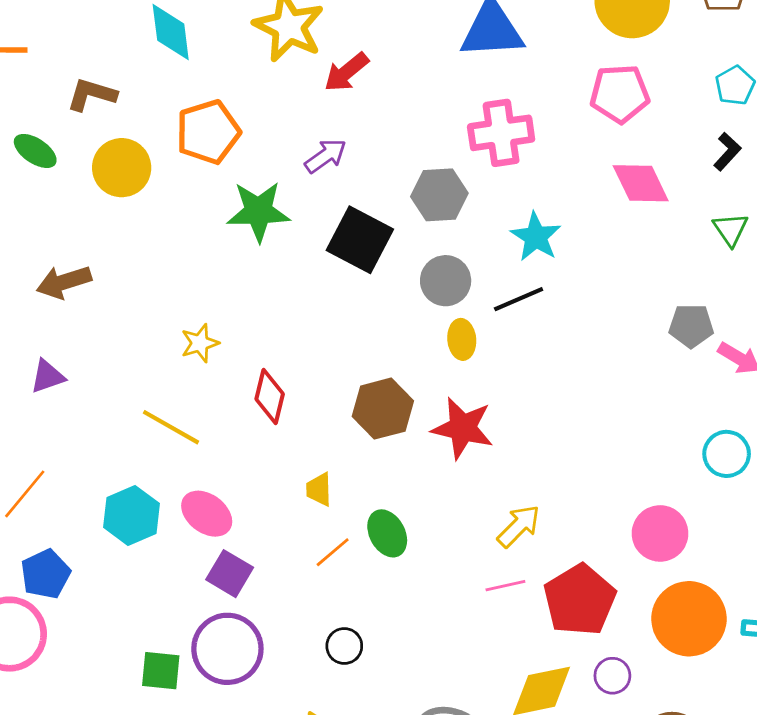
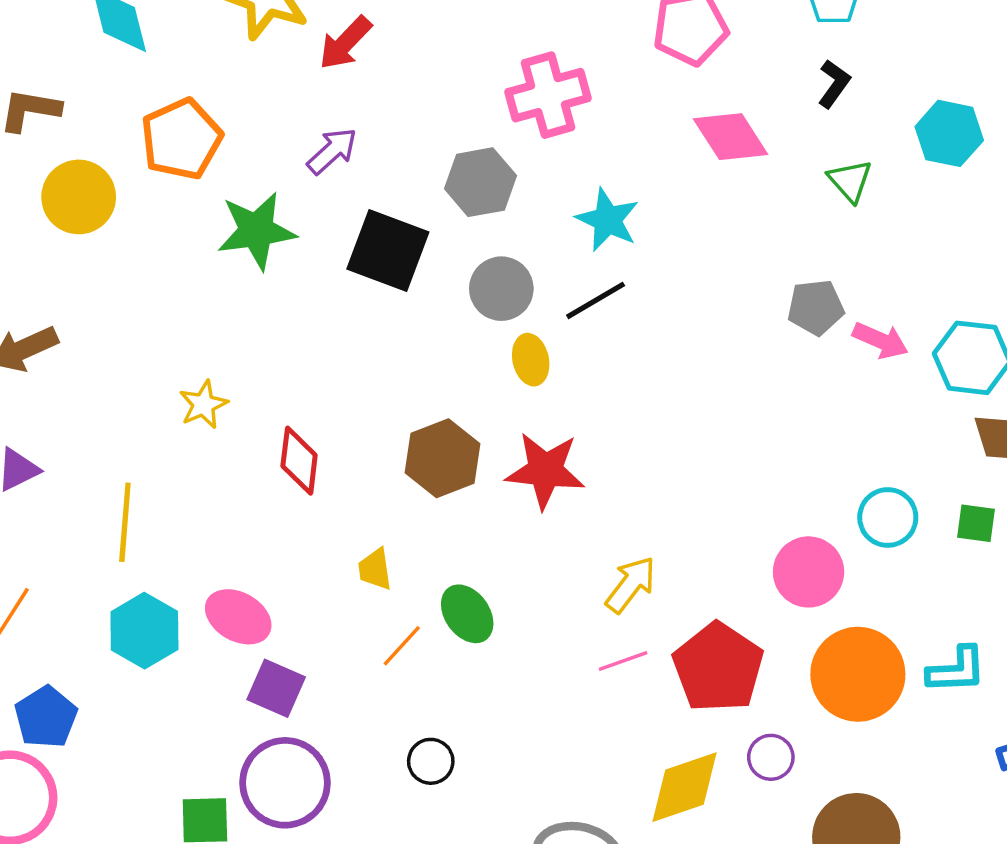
yellow line: (171, 427) -> (125, 522), moved, turned 72
cyan circle: (727, 454) -> (888, 517), moved

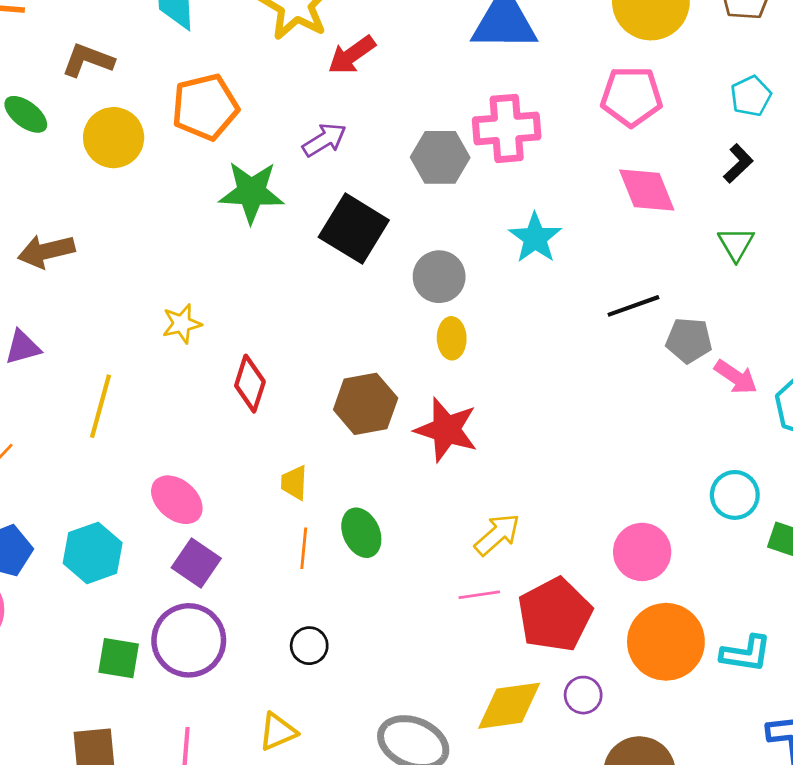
gray hexagon: (480, 182) -> (440, 157), moved
black line: (596, 300) -> (633, 306), moved
cyan circle: (888, 517) -> (735, 495), moved
cyan hexagon: (144, 631) -> (93, 553), moved
orange line: (402, 646) -> (304, 548), turned -48

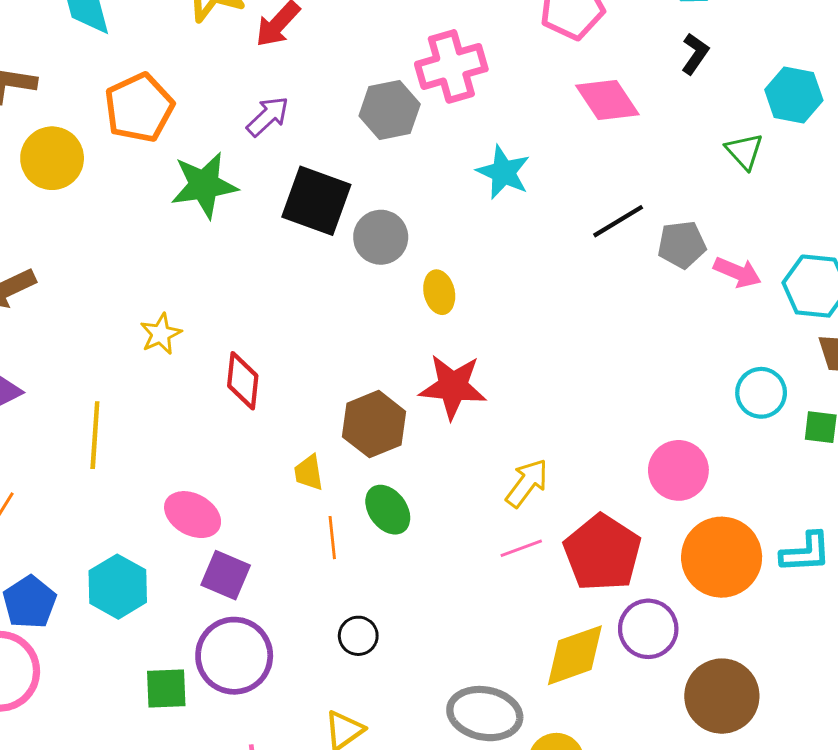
green triangle: (736, 244) -> (744, 151), moved
gray circle: (439, 277) -> (381, 237), moved
brown hexagon: (366, 404) -> (374, 424), moved
purple circle: (583, 695) -> (648, 629), size x1.5

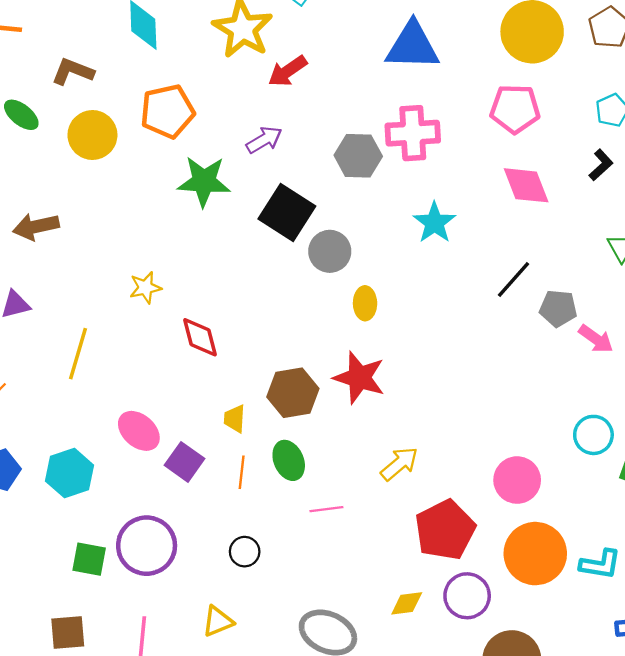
black line: (618, 221) -> (514, 280), turned -30
red diamond: (243, 381) -> (200, 337), turned -33
pink line: (521, 548) -> (326, 509), moved
purple square: (226, 575) -> (184, 462), moved
yellow diamond: (575, 655) -> (407, 603), size x0.6

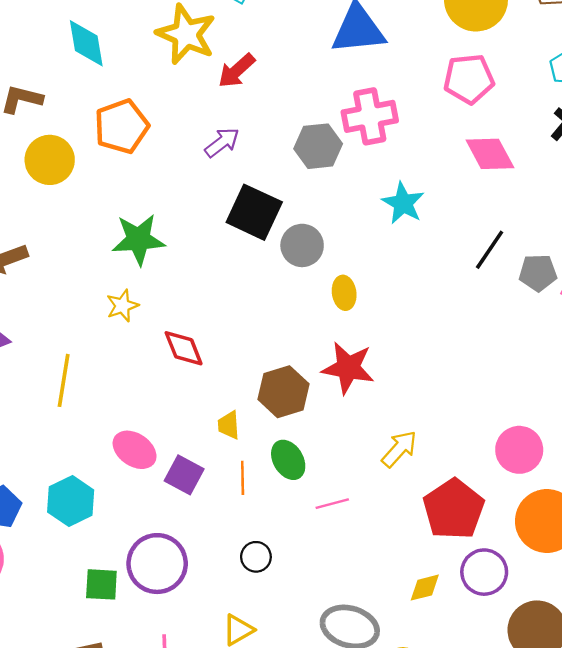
green star: (204, 181) -> (138, 239), moved

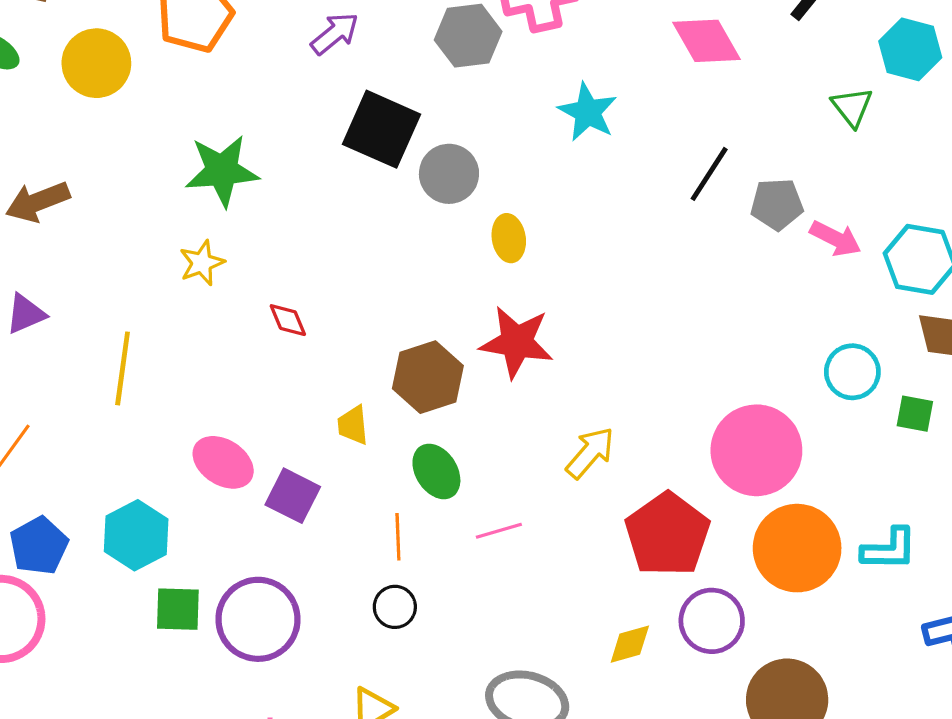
red diamond: (184, 348) -> (288, 320), size x0.7
pink circle: (519, 450) -> (756, 450), size x1.4
orange line: (243, 478) -> (398, 537), moved
green square: (101, 584) -> (178, 609), moved

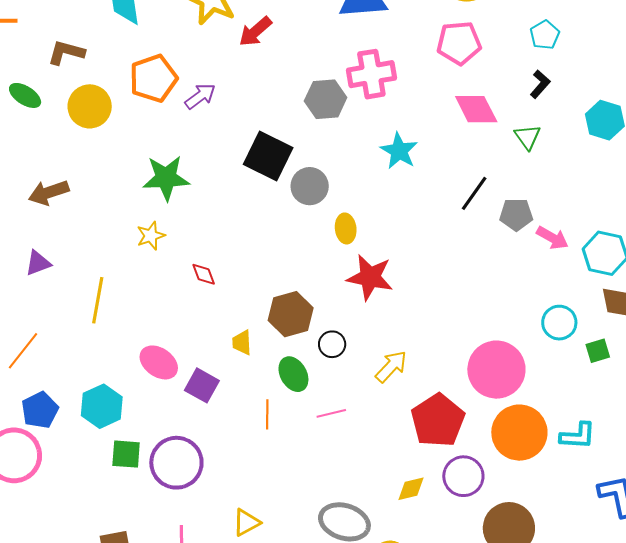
purple arrow: (335, 34) -> (200, 96), moved
green triangle: (852, 107) -> (528, 137), moved
red star: (517, 342) -> (370, 277), moved
green square: (915, 414) -> (598, 351), turned -30
black circle: (395, 607) -> (332, 344), moved

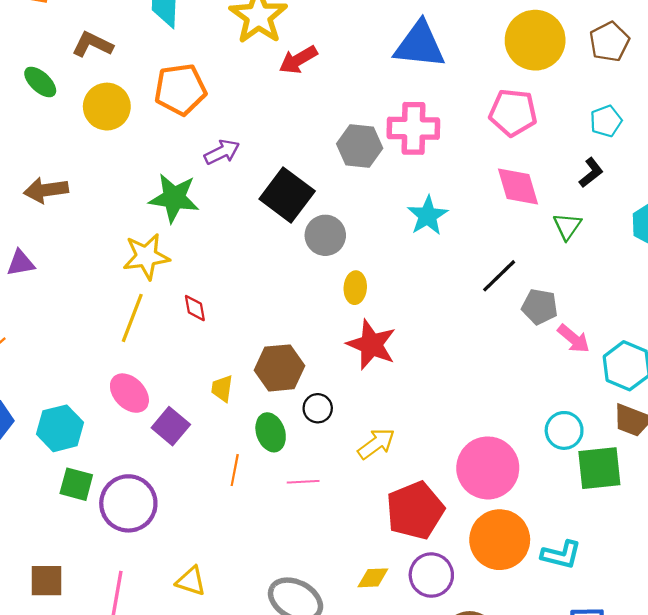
purple arrow: (200, 96) -> (222, 152), moved
yellow star: (151, 236) -> (146, 256), size x1.5
yellow line: (98, 300) -> (132, 318), moved
green square: (598, 351) -> (599, 468), size x1.8
yellow triangle: (246, 522) -> (191, 581), turned 36

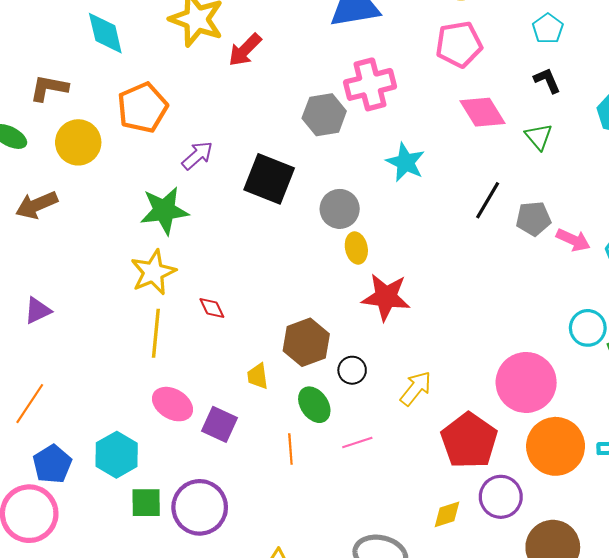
black L-shape: (591, 173) -> (547, 80), turned -60
brown arrow: (46, 190) -> (37, 205), moved
gray circle: (325, 235) -> (340, 209), moved

